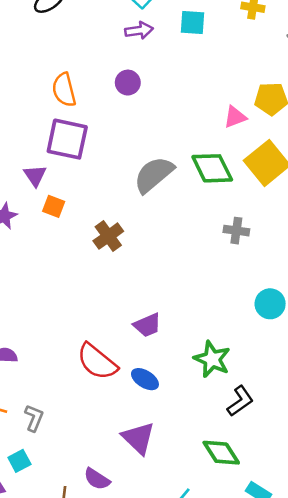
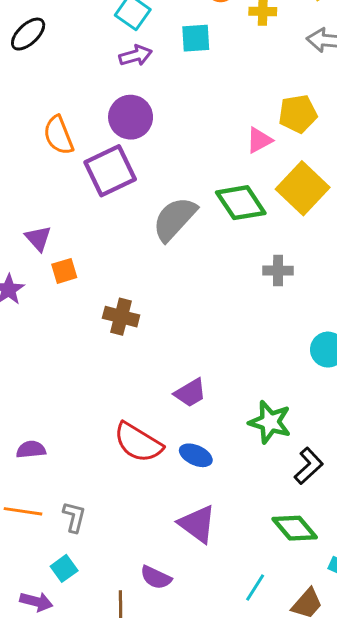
purple circle: (128, 83) -> (131, 117), size x1.5
purple square: (67, 139) -> (110, 171), moved, turned -30
orange square: (54, 206) -> (64, 271), turned -30
brown cross: (108, 236) -> (121, 317), moved, turned -32

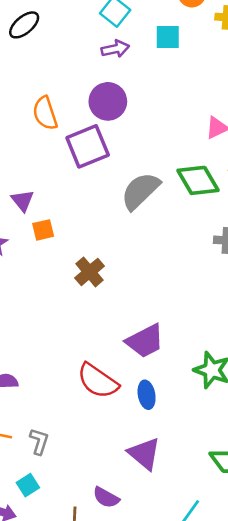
brown cross: (121, 317) -> (90, 272), turned 32
purple trapezoid: (190, 393) -> (145, 341), size x1.4
blue ellipse: (196, 455) -> (147, 395), turned 52

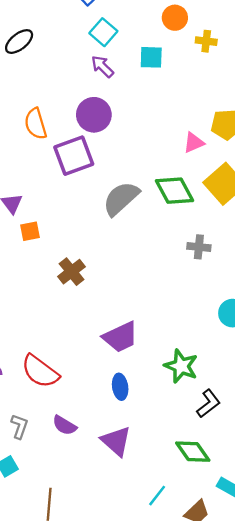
purple arrow: (115, 49) -> (102, 66), turned -125
red semicircle: (98, 381) -> (40, 371), moved
purple semicircle: (106, 497) -> (65, 425), moved

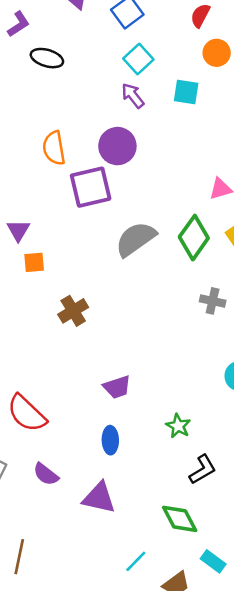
black ellipse: (19, 42) -> (47, 58), turned 48
green diamond: (174, 191) -> (194, 238), turned 57
purple trapezoid: (120, 337) -> (117, 387), size x0.7
green star: (181, 366) -> (178, 426), size x0.7
purple triangle: (116, 441) -> (99, 498), turned -36

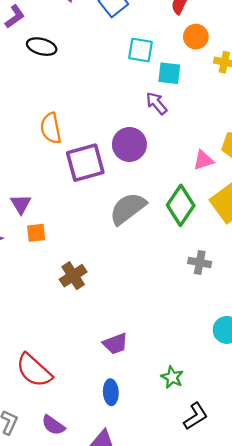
cyan square: (138, 59) -> (141, 50), moved, turned -36
purple arrow: (133, 96) -> (156, 103), moved
purple circle: (117, 146) -> (129, 144), moved

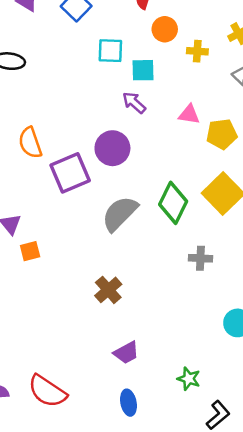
pink triangle: (203, 160) -> (189, 114), moved, turned 35
brown cross: (73, 276) -> (108, 290), moved

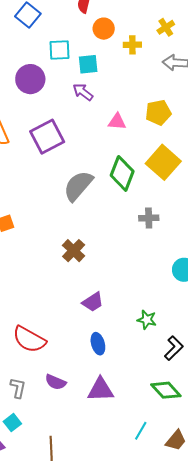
pink triangle: (189, 114) -> (117, 122), moved
purple circle: (112, 148) -> (30, 79), moved
purple square: (70, 173) -> (47, 137), moved

